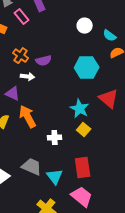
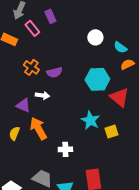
white arrow: (28, 77) -> (42, 95), moved
red triangle: (109, 99) -> (119, 97), moved
yellow square: (84, 130) -> (111, 131), moved, turned 32

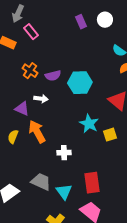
purple rectangle: (50, 16) -> (81, 22), moved
white circle: (95, 37) -> (105, 20), moved
cyan hexagon: (97, 79) -> (80, 83), moved

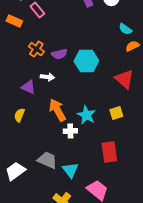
cyan star: (89, 124) -> (86, 115), moved
orange arrow: (37, 132) -> (57, 110), moved
red rectangle: (92, 183) -> (109, 152), moved

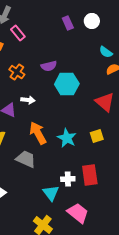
purple semicircle: (59, 54) -> (49, 66), moved
white cross: (70, 131) -> (68, 179), moved
gray trapezoid: (47, 160) -> (26, 159), moved

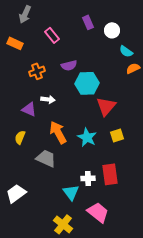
white circle: (92, 21) -> (112, 30), moved
pink rectangle: (18, 33) -> (52, 35), moved
orange cross: (17, 72) -> (37, 71), turned 35
red triangle: (105, 102) -> (106, 106), moved, turned 30

